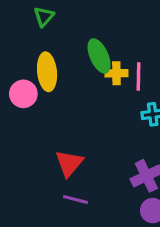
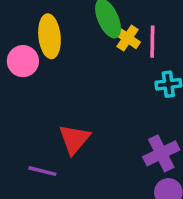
yellow cross: (116, 73) -> (128, 38), turned 35
purple line: (75, 199) -> (42, 171), moved

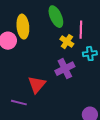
yellow cross: (128, 38) -> (67, 42), moved
purple cross: (161, 153) -> (65, 69), moved

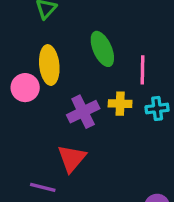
yellow cross: (67, 42) -> (120, 104), moved, turned -32
purple cross: (65, 69) -> (83, 112), moved

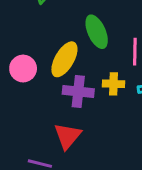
yellow ellipse: (49, 65) -> (64, 59), moved, turned 36
purple cross: (83, 112) -> (78, 91), turned 32

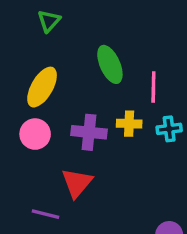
yellow ellipse: (64, 59) -> (42, 87), moved
pink circle: (23, 69) -> (35, 134), moved

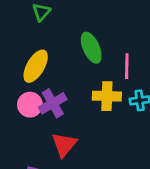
yellow cross: (129, 124) -> (107, 96), size x1.4
purple cross: (89, 132) -> (53, 103), moved, turned -36

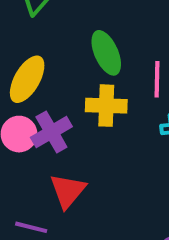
yellow cross: (107, 96) -> (106, 106), moved

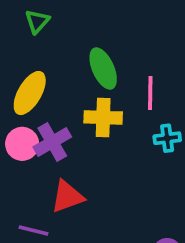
red triangle: (68, 191) -> (67, 197), turned 30

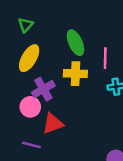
green triangle: (37, 21) -> (26, 25), moved
pink circle: (22, 144) -> (30, 107), moved

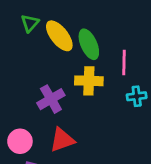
yellow ellipse: (29, 58) -> (59, 36), moved, turned -68
pink circle: (30, 107) -> (20, 141), moved

